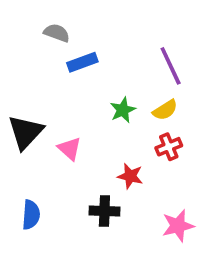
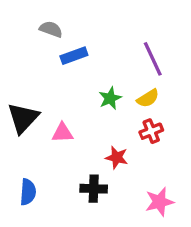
pink triangle: (70, 149) -> (62, 133), turned -45

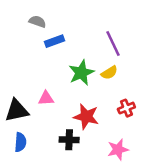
green star: (110, 98) -> (81, 73), size x1.5
black triangle: (23, 118) -> (17, 110), moved, turned 35
red cross: (151, 131) -> (126, 108), moved
red star: (117, 157) -> (86, 117), size x1.5

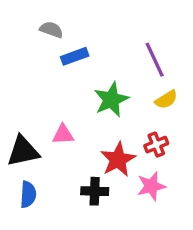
yellow semicircle: (109, 73) -> (166, 100), moved
red cross: (126, 108) -> (156, 145), moved
red star: (86, 117) -> (118, 160), turned 30
pink star: (118, 149) -> (151, 186), moved

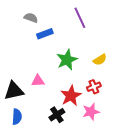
purple line: (155, 60) -> (80, 18), moved
black cross: (95, 191) -> (57, 115), turned -35

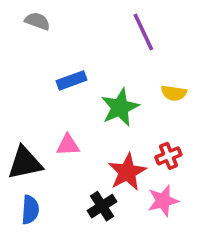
gray semicircle: (31, 18) -> (37, 21), moved
blue rectangle: (45, 34) -> (71, 80), moved
yellow semicircle: (100, 60) -> (174, 93), moved, turned 40

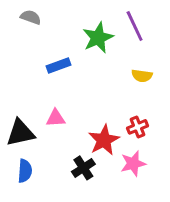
purple line: (143, 32) -> (135, 26), moved
green star: (120, 107) -> (98, 38), moved

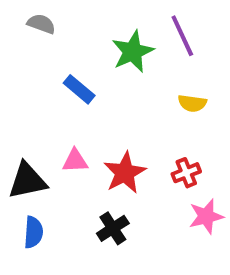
blue rectangle: (59, 66) -> (79, 89), turned 60
red star: (104, 140) -> (125, 173), moved
pink star: (133, 164) -> (206, 216), moved

